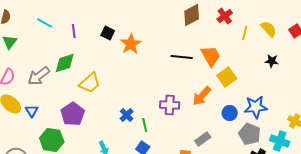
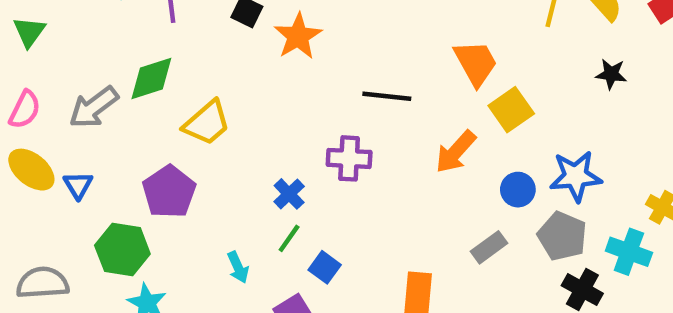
black line: (182, 57) -> (387, 96), moved
purple cross: (170, 105) -> (349, 158), moved
green line: (145, 125) -> (289, 238), moved, turned 48
gray rectangle: (203, 139) -> (489, 247), moved

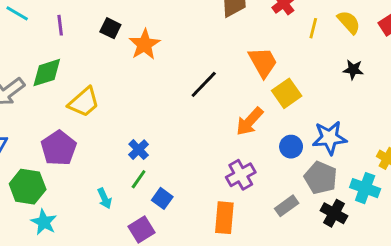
black line: (387, 96) -> (204, 84), turned -52
purple cross: (349, 158) -> (241, 175), moved, turned -32
gray rectangle: (489, 247) -> (287, 206), moved

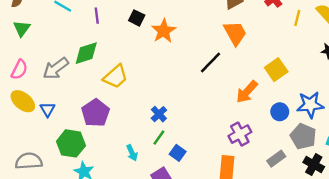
orange trapezoid: (263, 62) -> (235, 33), moved

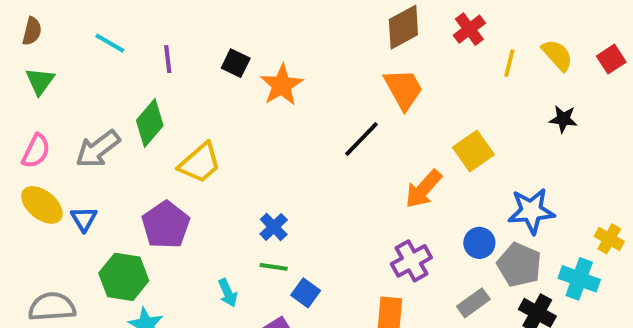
green diamond: (86, 53) -> (150, 123), turned -32
blue circle: (280, 112) -> (479, 243), moved
green line: (159, 138) -> (274, 267), turned 63

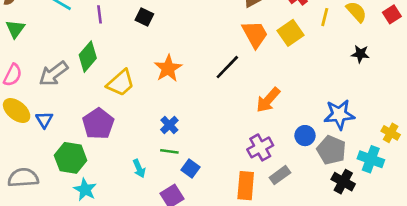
orange star: (282, 85) -> (168, 68), moved
yellow square: (473, 151) -> (291, 33), moved
gray rectangle: (473, 303) -> (280, 175), moved

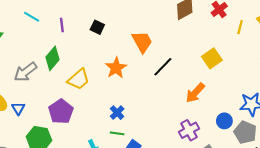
yellow square: (291, 33) -> (212, 58), moved
orange trapezoid: (255, 34) -> (142, 42), moved

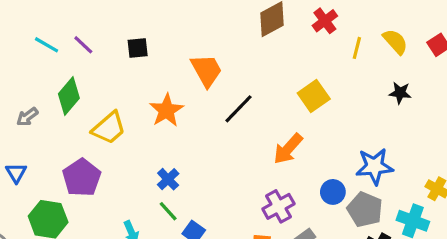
cyan line: (32, 17) -> (46, 45), moved
purple line: (62, 25) -> (83, 45), turned -40
black square: (97, 27) -> (138, 48), turned -32
gray arrow: (25, 72) -> (27, 117), size x0.6
green line: (117, 133) -> (168, 211), turned 40

